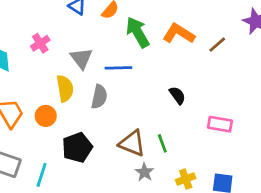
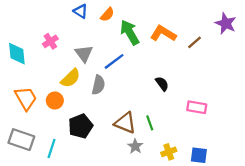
blue line: (118, 68) -> (114, 61), turned -35
yellow semicircle: (65, 88) -> (70, 78), turned 55

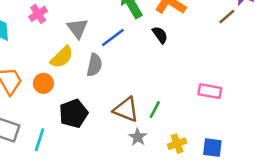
brown line: (194, 42) -> (227, 17), moved
black semicircle: (162, 84) -> (160, 35), moved
green line: (150, 123) -> (155, 110), turned 48

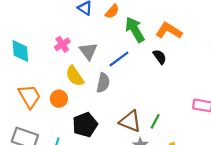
pink cross: (38, 14) -> (62, 44), moved
yellow semicircle: (62, 57) -> (75, 76), turned 100

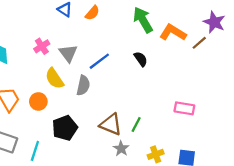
green arrow: (135, 30) -> (143, 20), moved
orange L-shape: (169, 31) -> (173, 33), moved

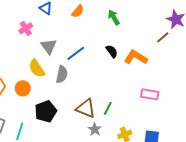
orange semicircle: (92, 13) -> (78, 11), moved
green arrow: (143, 20) -> (114, 17), size x0.7
orange L-shape: (173, 33) -> (136, 57), moved
pink cross: (42, 46) -> (26, 28), moved

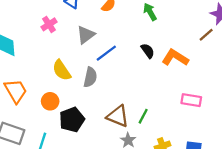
gray triangle: (49, 46) -> (86, 35), moved, turned 30
orange circle: (23, 88) -> (50, 101), moved

